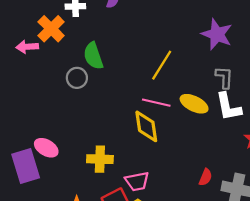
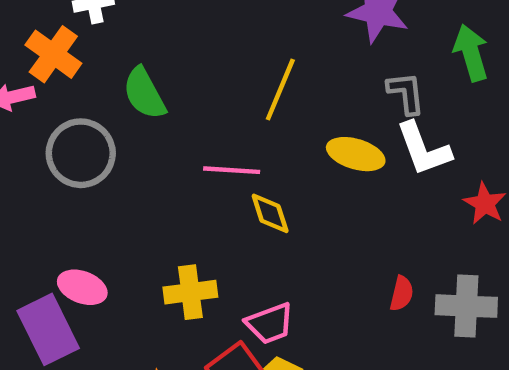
gray circle: (77, 78) -> (81, 153), moved, size x1.6
pink line: (156, 103) -> (232, 170), moved
yellow diamond: (146, 126) -> (270, 213), size x0.7

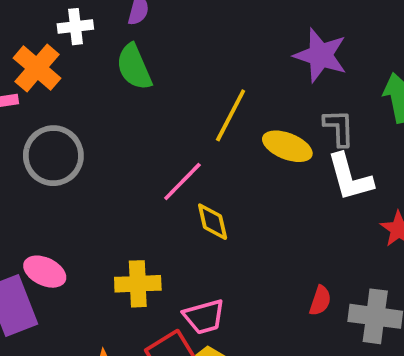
green semicircle: (144, 93) -> (134, 67), moved
yellow ellipse: (356, 154) -> (287, 146), moved
pink line: (232, 170) -> (182, 181), turned -54

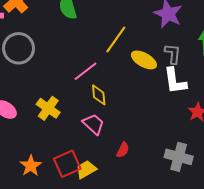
yellow cross: (138, 284) -> (48, 108), moved, turned 30
red semicircle: (320, 301) -> (123, 150), moved
pink trapezoid: (204, 317) -> (93, 124), moved, turned -130

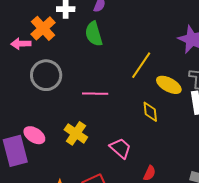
pink line: (86, 71) -> (95, 94), moved, turned 40
yellow diamond: (99, 95) -> (150, 112), moved

